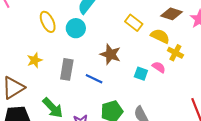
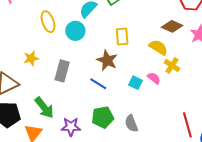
yellow rectangle: (134, 23) -> (122, 36), moved, turned 42
blue line: (94, 79) -> (98, 84), moved

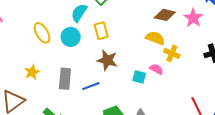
yellow rectangle: (122, 36) -> (101, 31), moved
blue line: (98, 84) -> (91, 86), moved, turned -42

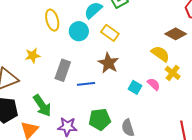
yellow rectangle: (101, 31) -> (110, 33), turned -54

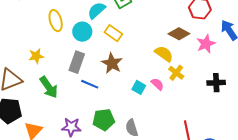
gray rectangle: (63, 70) -> (77, 62), moved
blue line: (86, 84) -> (90, 84), turned 30
green arrow: (42, 106) -> (49, 87), moved

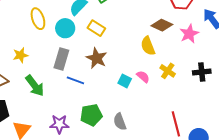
yellow semicircle: (164, 54) -> (148, 46), turned -144
yellow cross: (176, 73) -> (168, 71), moved

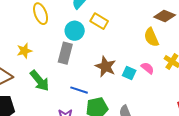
cyan circle: (65, 28) -> (75, 31), moved
brown star: (97, 58) -> (106, 67), moved
blue line: (75, 80) -> (79, 90), moved

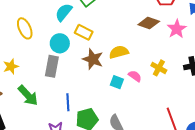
yellow semicircle: (151, 37) -> (119, 52), moved, turned 102
brown star: (106, 67) -> (93, 59), moved
blue line: (79, 90) -> (68, 102), turned 72

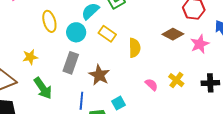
cyan circle: (60, 43) -> (76, 32), moved
yellow semicircle: (119, 52) -> (135, 48), moved, turned 96
brown star: (93, 59) -> (99, 75), moved
cyan square: (117, 82) -> (118, 103), moved, turned 32

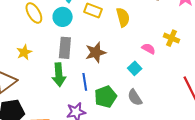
brown star: (99, 75) -> (96, 52), turned -30
green arrow: (43, 88) -> (59, 75), moved, turned 45
cyan square: (118, 103) -> (135, 68), moved

